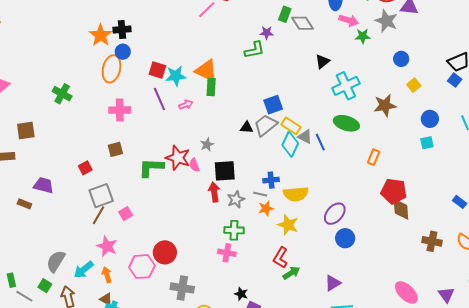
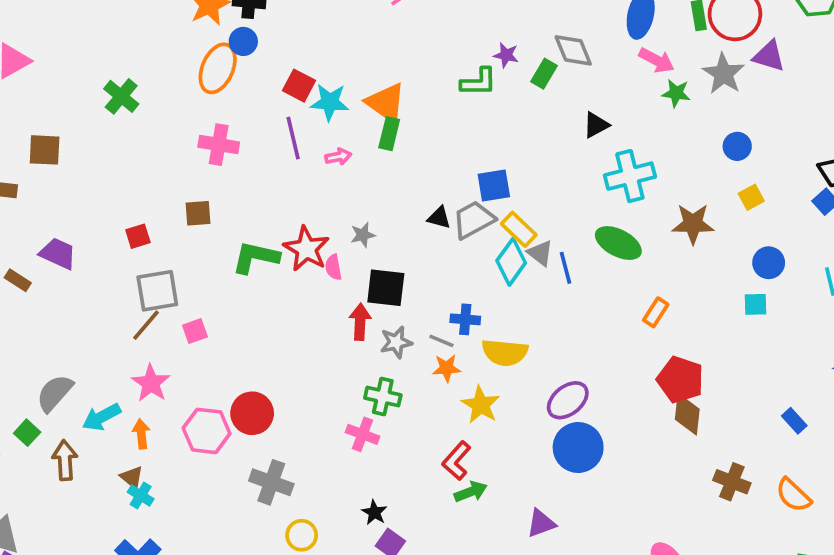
green rectangle: (285, 14) -> (544, 74), moved
blue circle: (345, 238) -> (578, 447), size x1.4

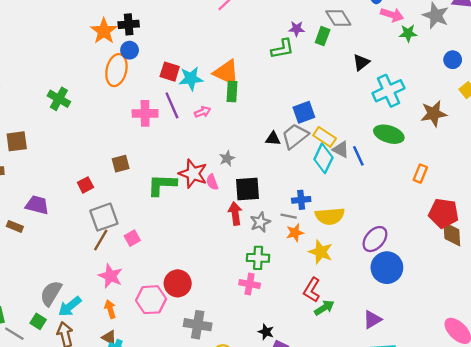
pink cross: (219, 145) -> (145, 113), moved
cyan arrow: (102, 417) -> (70, 307), moved

